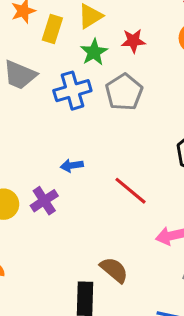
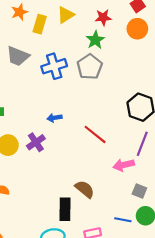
red star: (133, 41) -> (103, 18), moved
green star: (94, 52) -> (95, 40), moved

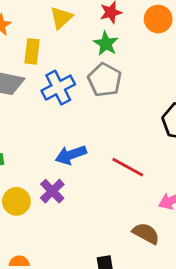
yellow rectangle: (40, 24) -> (32, 51), moved
blue arrow: (54, 118) -> (71, 155), size x1.5
brown semicircle: (85, 189) -> (146, 233), moved

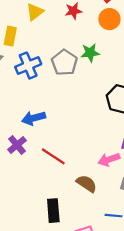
green star: (106, 44) -> (90, 53), moved, turned 30
red line: (128, 167) -> (53, 156), moved

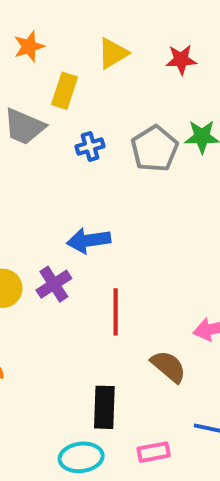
blue cross: (28, 66) -> (90, 146), size x0.6
red line: (53, 156) -> (116, 312), turned 50

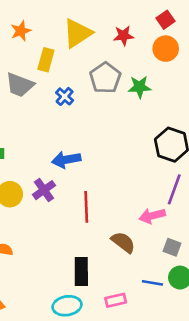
yellow triangle: (113, 53) -> (77, 33), size x1.4
blue cross: (90, 146) -> (65, 96), turned -30
gray pentagon: (155, 149) -> (105, 78), moved

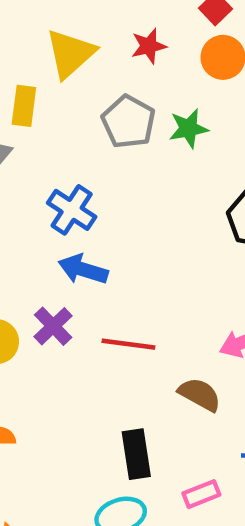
blue cross: (65, 96) -> (72, 210), moved, size x1.5
blue arrow: (66, 160) -> (83, 269), turned 36
red line: (86, 207) -> (128, 344), turned -72

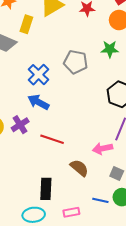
gray pentagon: (128, 122) -> (76, 62), moved, turned -30
green star: (188, 128) -> (110, 49), moved

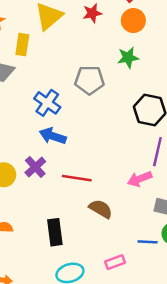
brown semicircle: (79, 168) -> (101, 209), moved
black rectangle: (46, 189) -> (55, 232), moved

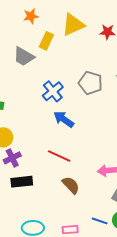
blue arrow: (53, 136) -> (64, 119), moved
purple cross: (35, 167) -> (12, 158), moved
black rectangle: (55, 232) -> (22, 182), moved, turned 75

